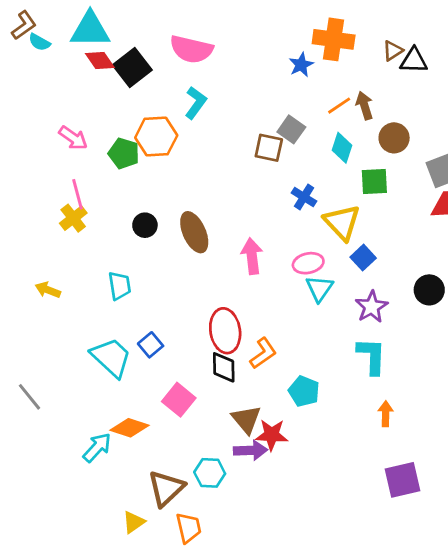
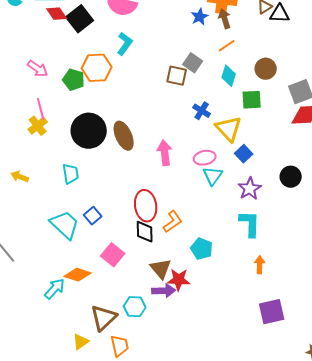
brown arrow: (364, 106) -> (225, 19), moved
black circle: (145, 225) -> (89, 131), size x2.0

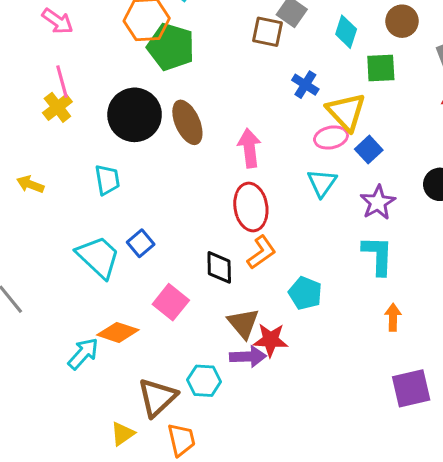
green pentagon: (74, 80) -> (171, 47), moved, size x1.4
pink ellipse: (205, 158) -> (331, 137), moved
red ellipse: (146, 206) -> (251, 207), moved

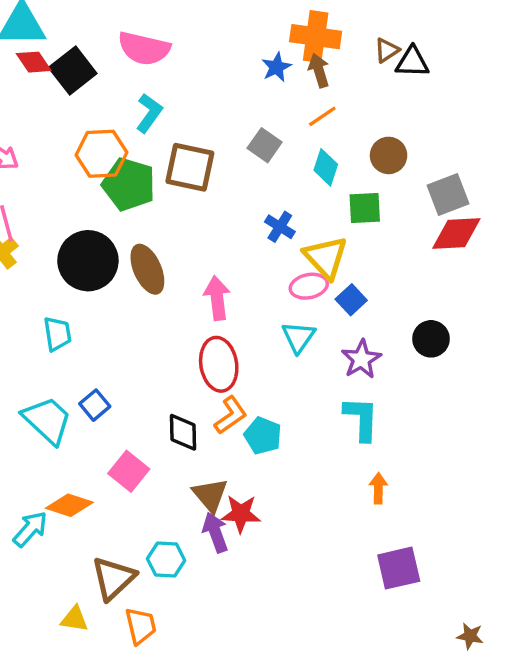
brown square: (268, 32) -> (190, 167), moved, size x1.4
cyan pentagon: (305, 293) -> (263, 436), moved
purple arrow: (248, 357) -> (215, 532), turned -108
yellow triangle: (122, 434) -> (74, 619), turned 44

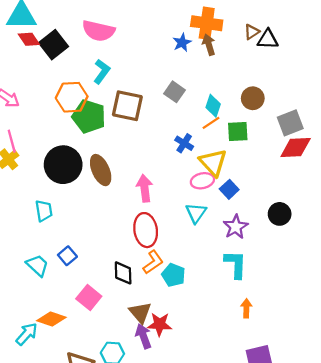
orange line: (322, 116) -> (211, 123), moved
cyan trapezoid: (47, 420) -> (37, 265), size x0.7

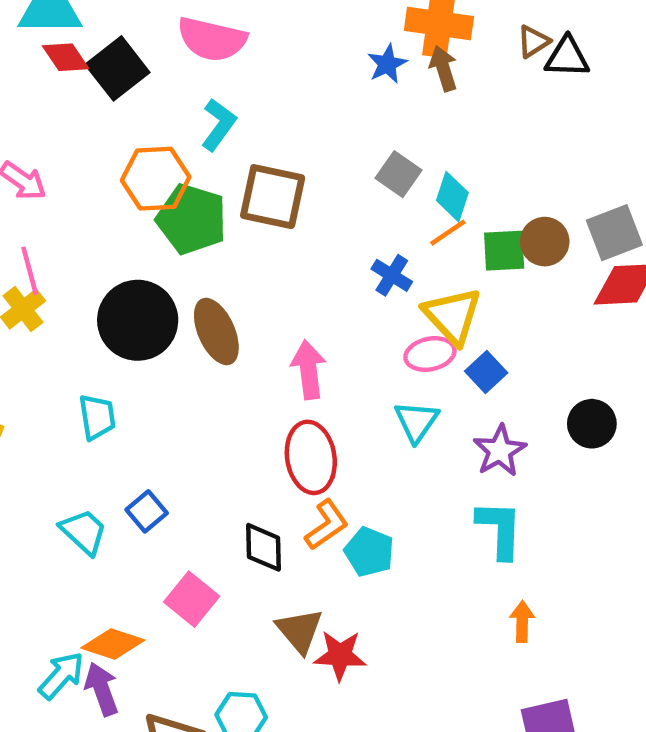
gray square: (175, 92) -> (398, 174), moved
brown circle: (253, 98) -> (545, 242), moved
purple arrow: (143, 336) -> (102, 689), moved

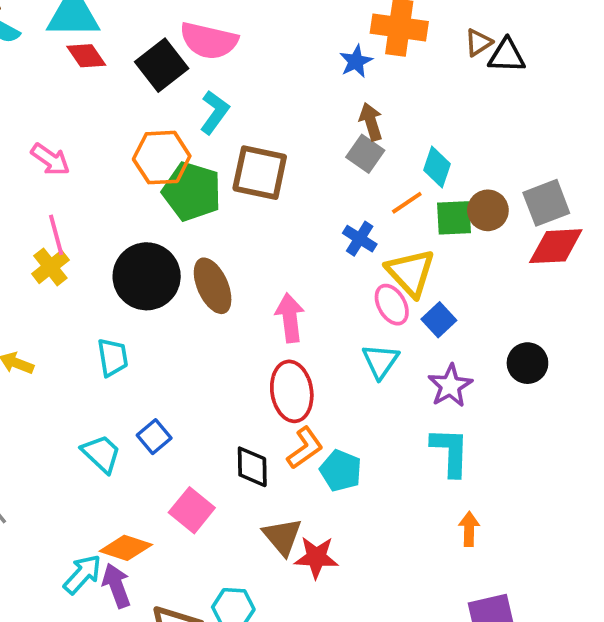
black square: (117, 68) -> (162, 65), moved
brown arrow: (443, 68) -> (371, 122), moved
cyan diamond: (452, 197) -> (437, 167), moved
pink ellipse: (430, 354) -> (392, 305), turned 72

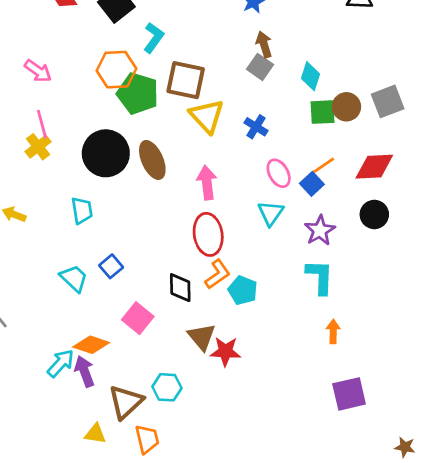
orange line: (407, 203) -> (324, 165), moved
red diamond: (556, 246) -> (374, 167), moved
yellow triangle: (411, 273) -> (207, 116), moved

